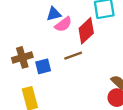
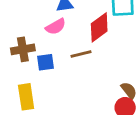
pink semicircle: (63, 24) -> (56, 27), moved

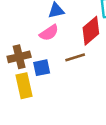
yellow rectangle: (26, 97) -> (24, 86), moved

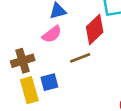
blue square: (42, 68) -> (49, 82), moved

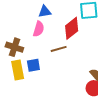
pink semicircle: (52, 34) -> (39, 29), turned -42
brown cross: (23, 61) -> (14, 47), turned 30

